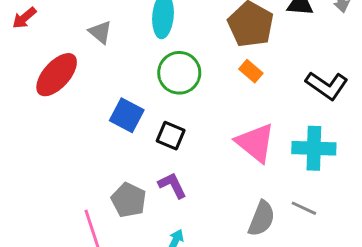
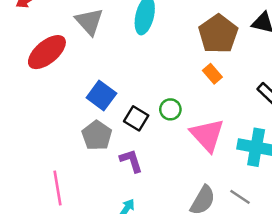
gray triangle: (100, 32) -> (89, 22), size x1.4
green circle: (179, 73) -> (170, 109), moved, size x0.6
gray pentagon: (129, 200) -> (97, 135), moved

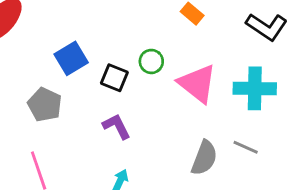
blue square: (101, 96) -> (71, 58), turned 32
gray pentagon: (97, 135) -> (45, 105), moved

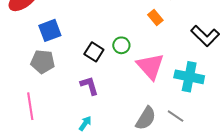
blue square: (71, 58) -> (50, 30), moved
gray pentagon: (45, 105) -> (43, 62), turned -30

